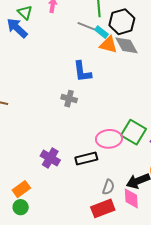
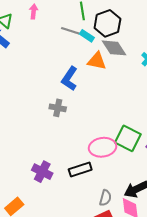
orange triangle: (108, 45) -> (97, 61), moved
blue L-shape: (82, 72) -> (70, 79), turned 45

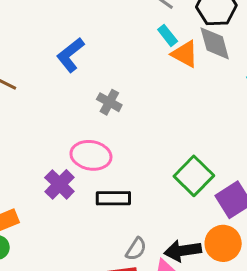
cyan rectangle: (87, 36) -> (168, 35), moved
blue L-shape: (70, 79) -> (70, 55), moved
pink ellipse: (103, 147) -> (91, 155), moved

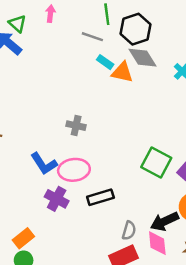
blue L-shape: (70, 55) -> (44, 164), moved, turned -68

